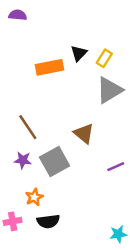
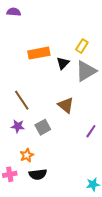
black triangle: (79, 53) -> (63, 63), moved
gray square: (55, 161) -> (43, 127), size x0.7
purple line: (116, 167) -> (91, 131), turned -32

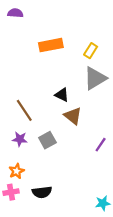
orange rectangle: (39, 53) -> (51, 45), moved
black triangle: (63, 63) -> (62, 95), moved, turned -48
orange star: (27, 155) -> (17, 171), moved

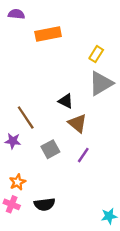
orange rectangle: (51, 45) -> (48, 34), moved
purple star: (20, 139) -> (13, 141), moved
purple line: (101, 145) -> (83, 155), moved
pink cross: (11, 192) -> (12, 204), turned 32

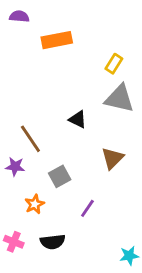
gray triangle: (101, 83) -> (119, 98), turned 44
brown triangle: (77, 123) -> (112, 158), moved, turned 36
purple line: (83, 155) -> (87, 208), moved
orange star: (18, 182) -> (35, 204), moved

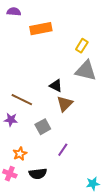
brown line: (30, 139) -> (22, 100), turned -30
brown triangle: (112, 158) -> (65, 104), moved
orange star: (35, 204) -> (20, 154), moved

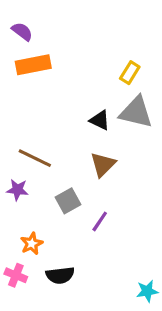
purple semicircle: (14, 12) -> (22, 32), moved, turned 32
orange rectangle: (41, 29) -> (33, 65), moved
black triangle: (56, 86) -> (100, 120), moved
purple line: (63, 150) -> (100, 221), moved

